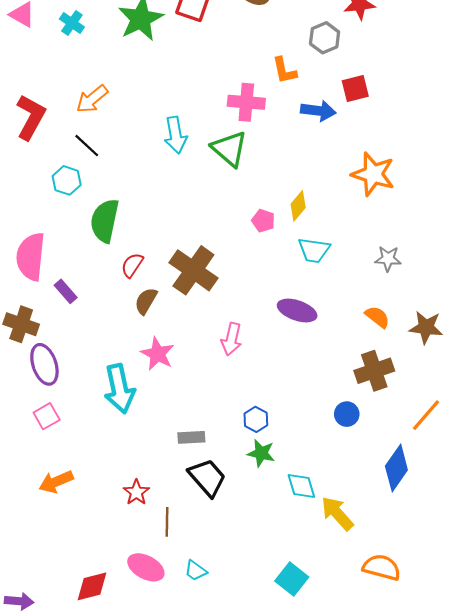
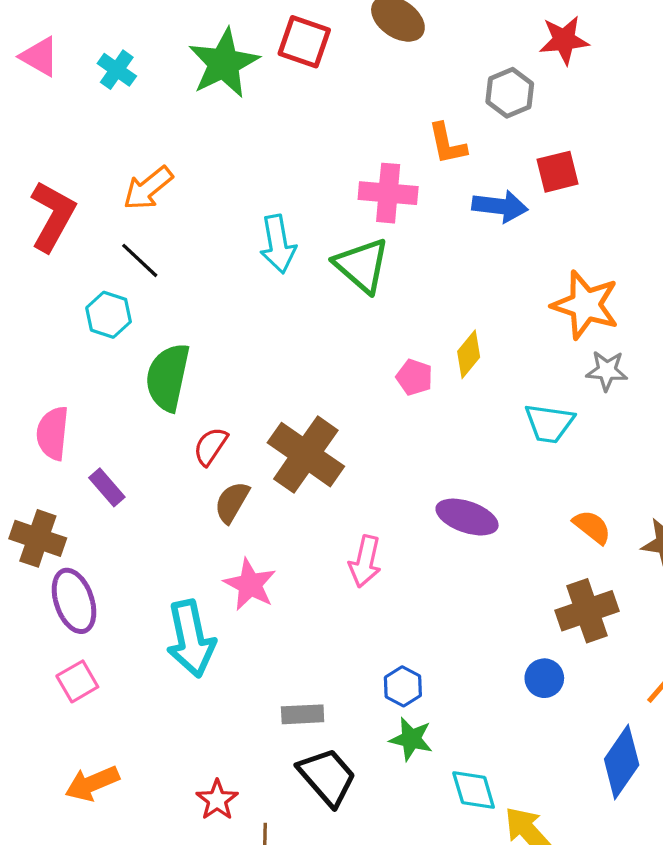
cyan trapezoid: (314, 250) -> (549, 423), moved
pink semicircle: (31, 257) -> (53, 433), size x0.7
gray star: (388, 259) -> (607, 371), moved

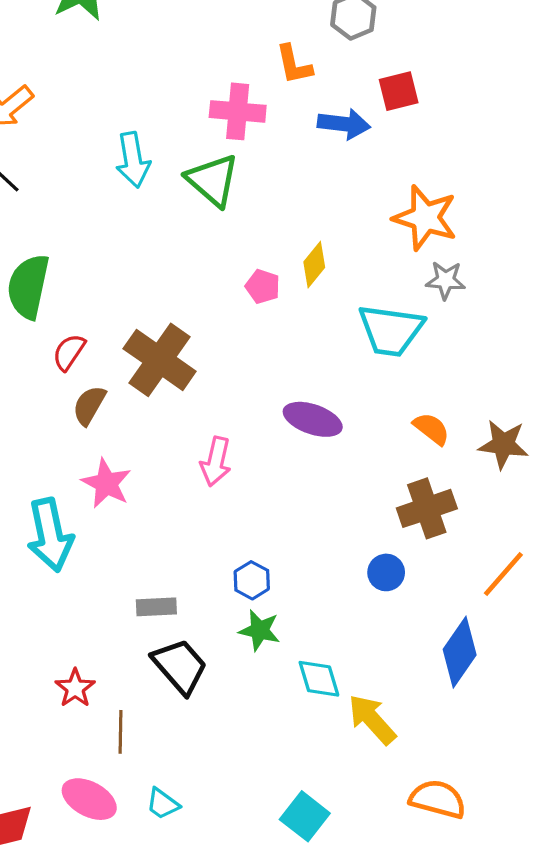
cyan trapezoid: (549, 423) -> (391, 330), size x1.4

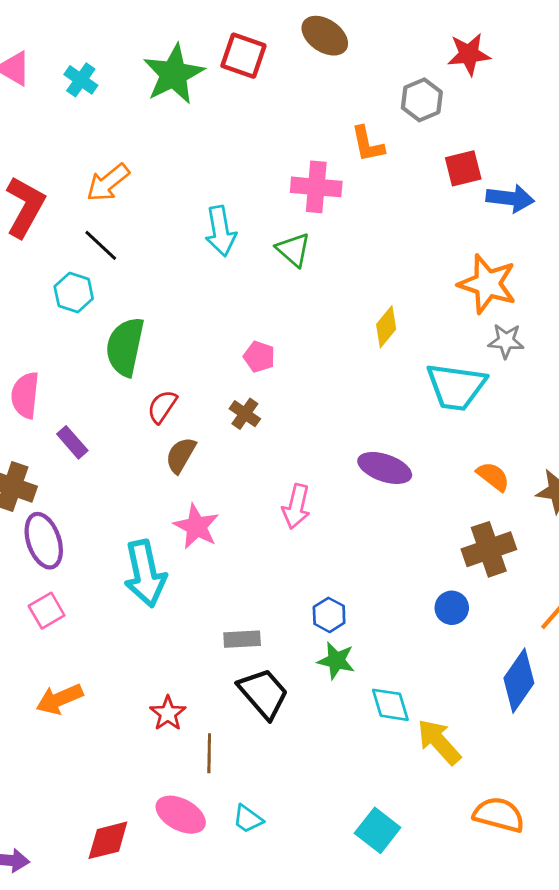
blue arrow: (344, 124) -> (510, 198), moved
green triangle: (213, 180) -> (293, 250), size x0.7
pink pentagon: (263, 286) -> (259, 357), moved
brown cross: (160, 360) -> (245, 414), size x0.5

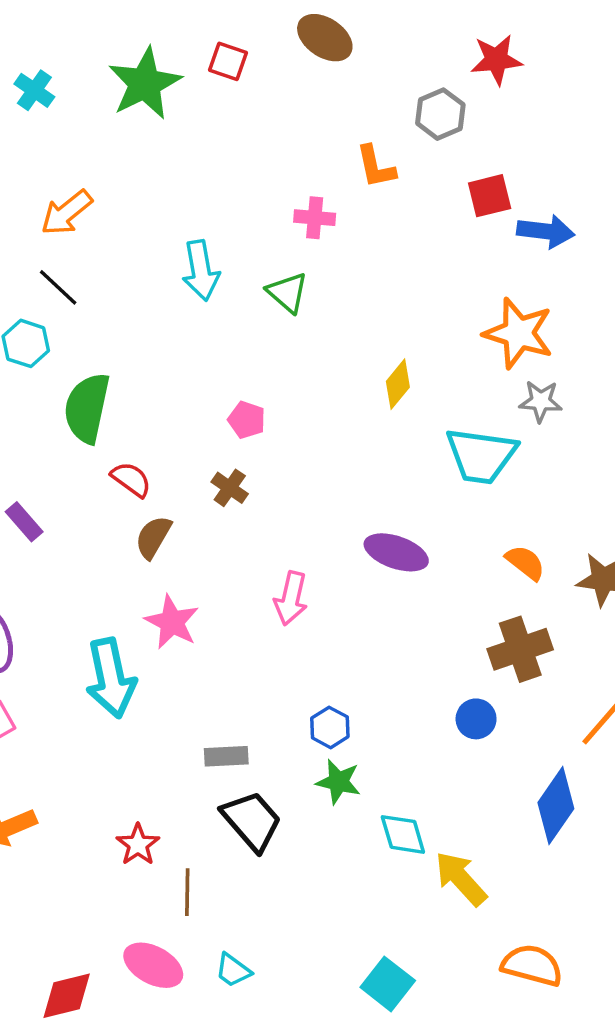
red square: (243, 56) -> (228, 61), size x0.7
pink cross: (316, 187) -> (315, 218), size x0.7
red semicircle: (162, 407) -> (131, 479), turned 92

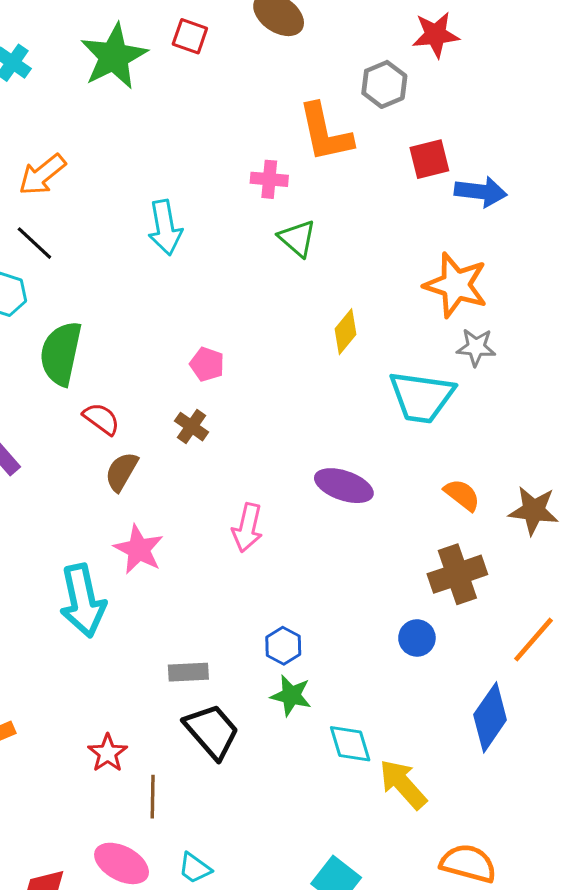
orange L-shape: (376, 167) -> (325, 133), size x1.5
green triangle: (287, 292) -> (297, 238), moved

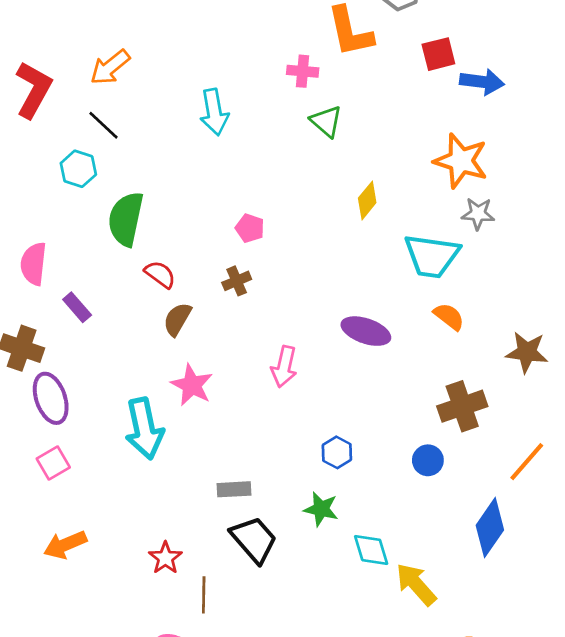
brown cross: (192, 427) -> (237, 281), turned 32
orange semicircle: (462, 495) -> (449, 317), moved
blue hexagon: (283, 646) -> (337, 452), moved

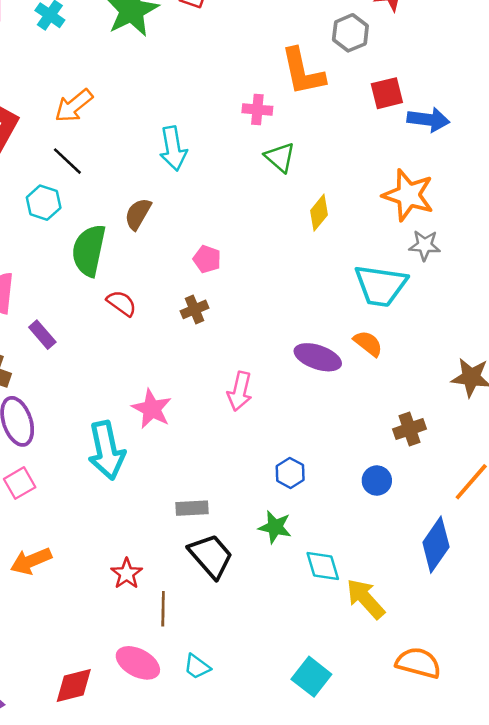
yellow diamond: (367, 200) -> (319, 213), moved
orange semicircle: (449, 317) -> (368, 343), moved
brown semicircle: (177, 319) -> (138, 214), moved
brown cross: (462, 406) -> (410, 429), size x0.7

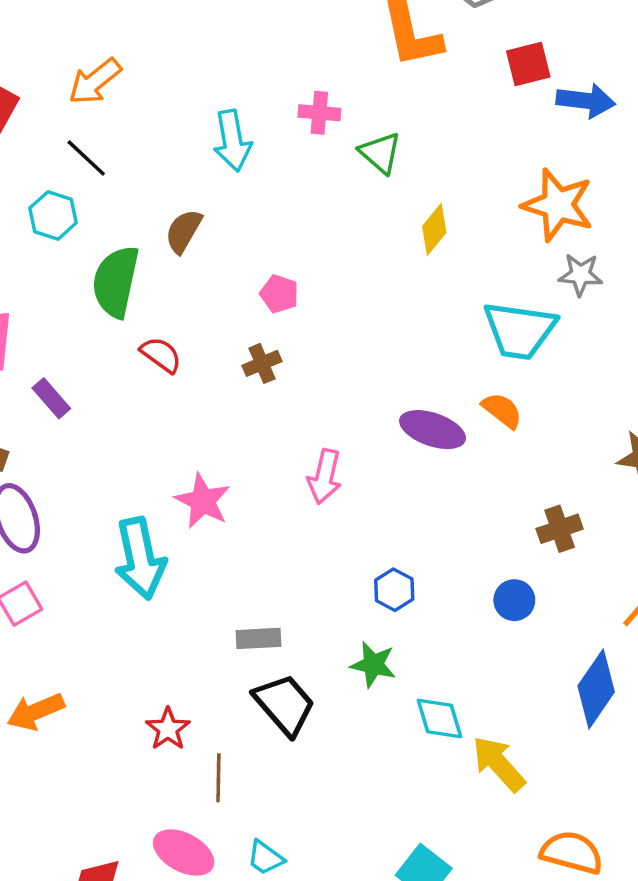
pink cross: (257, 110) -> (319, 113), moved

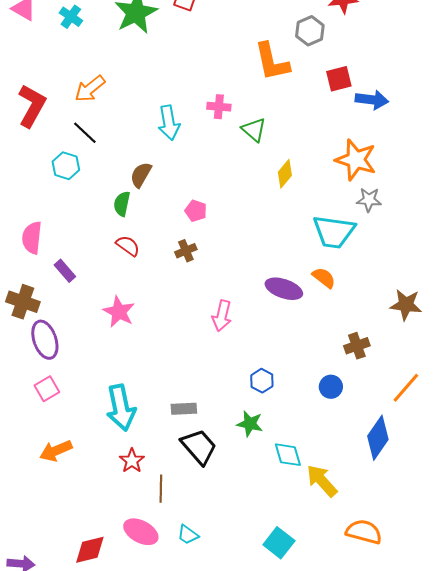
green semicircle: (116, 282) -> (122, 204), moved, size x0.6
pink star: (203, 501) -> (119, 312), moved
cyan arrow: (140, 558) -> (121, 408), moved

